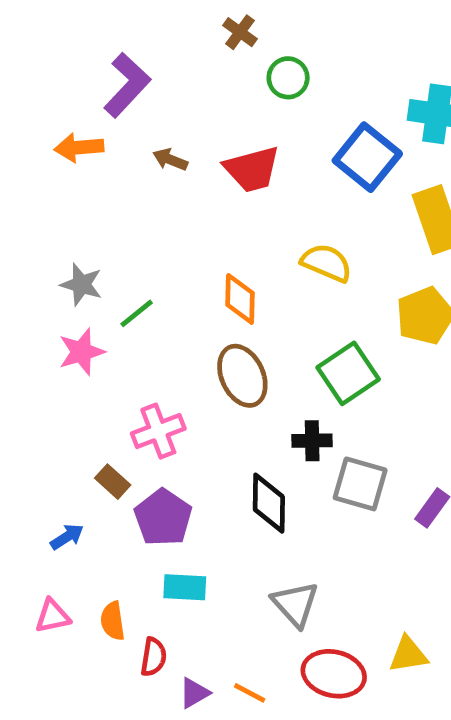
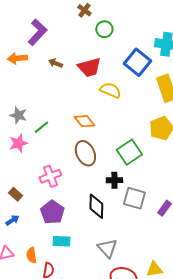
yellow semicircle: (326, 263) -> (110, 90), moved
orange diamond: (240, 299) -> (84, 121), turned -40
brown rectangle: (113, 482) -> (15, 194), moved

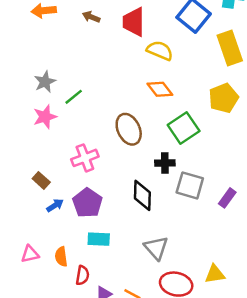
red trapezoid: (89, 67) -> (134, 22), turned 105
gray star: (18, 115) -> (45, 82), turned 30
orange diamond: (84, 121) -> (160, 89), moved
blue arrow: (12, 220) -> (55, 205), moved

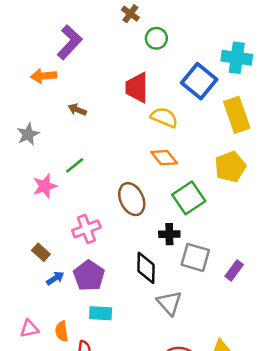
brown arrow: (91, 17) -> (77, 110), moved
gray star: (45, 82) -> (28, 134), moved
gray triangle: (156, 248) -> (169, 303), moved

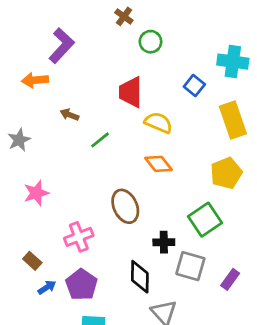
blue square: (199, 81) -> (194, 85), size x0.6
green line: (75, 165) -> (100, 140), moved
green square: (189, 198) -> (205, 220), moved

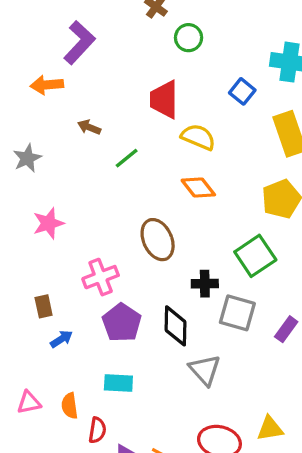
brown rectangle: (32, 261) -> (44, 306), turned 36
purple pentagon: (81, 285) -> (122, 323), moved

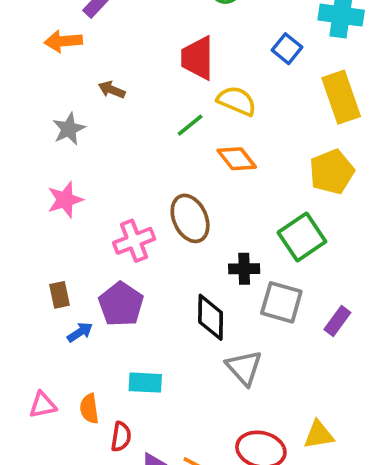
gray star: (27, 158) -> (69, 129), moved
green line: (127, 158) -> (190, 125), moved
pink cross: (101, 277) -> (134, 241), moved
purple pentagon: (122, 323) -> (121, 304), moved

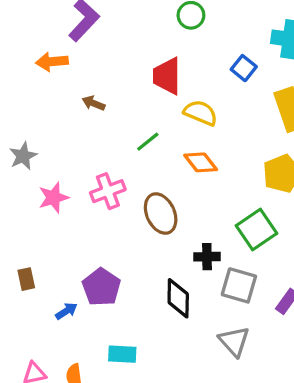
green line: (190, 125) -> (148, 142), moved
gray star: (69, 129) -> (23, 156), moved
pink cross: (134, 241) -> (108, 191), moved
brown rectangle: (59, 295) -> (26, 279), moved
gray triangle: (244, 368) -> (234, 341), moved

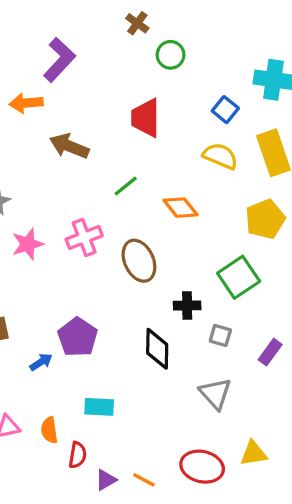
brown arrow: (93, 103) -> (69, 146), size x1.6
yellow semicircle: (201, 113) -> (220, 156), moved
gray square: (239, 285) -> (220, 335), size x0.6

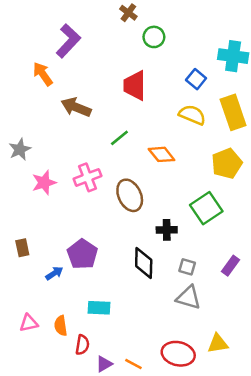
orange arrow: (26, 103) -> (43, 74), turned 60
gray square: (220, 335) -> (187, 267), moved
gray triangle: (215, 394) -> (188, 298), turned -32

